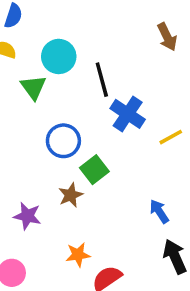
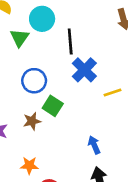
green square: (94, 170) -> (53, 106), turned -30

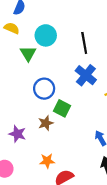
black line: (70, 41) -> (84, 43), moved

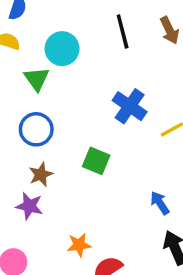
black line: (84, 43) -> (123, 31), moved
blue circle: (44, 89) -> (36, 129), moved
brown star: (46, 123) -> (41, 174), moved

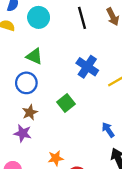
cyan circle: (62, 49) -> (39, 17), moved
green triangle: (37, 79) -> (34, 56), moved, turned -30
green square: (96, 161) -> (66, 103), turned 30

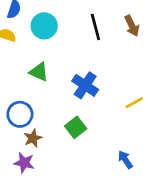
blue cross: (87, 67) -> (85, 85), moved
blue circle: (26, 83) -> (20, 114), moved

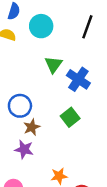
black line: (95, 27) -> (87, 27), turned 35
green triangle: (39, 72) -> (54, 64), moved, turned 42

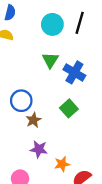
cyan circle: (41, 26) -> (52, 24), moved
purple star: (24, 149) -> (39, 149), moved

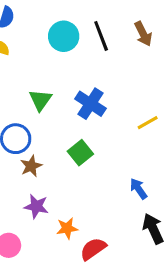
black line: (80, 23) -> (101, 36), turned -40
green triangle: (50, 60) -> (40, 100), moved

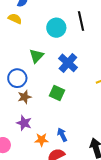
cyan circle: (64, 36) -> (56, 28), moved
green square: (80, 153) -> (57, 93), turned -35
blue arrow: (139, 189) -> (62, 135), moved

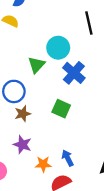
cyan circle: (56, 28) -> (58, 48), moved

